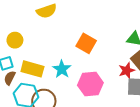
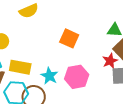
cyan star: (62, 69) -> (49, 76), moved

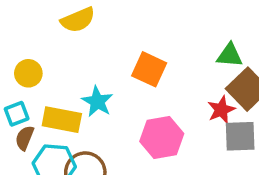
cyan star: (49, 76) -> (97, 102), moved

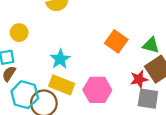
orange square: (149, 69) -> (116, 41), moved
yellow rectangle: (62, 120) -> (62, 85), moved

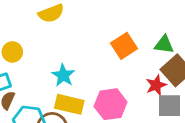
orange square: (116, 41) -> (124, 46), turned 30

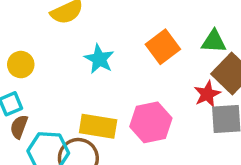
cyan star: (63, 75) -> (99, 59), moved

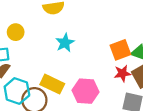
orange square: (163, 47) -> (120, 50), moved
red star: (207, 94) -> (122, 73), moved

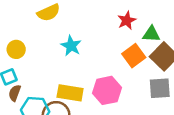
orange square: (120, 50) -> (134, 56), moved
red star: (122, 73) -> (127, 20), moved

